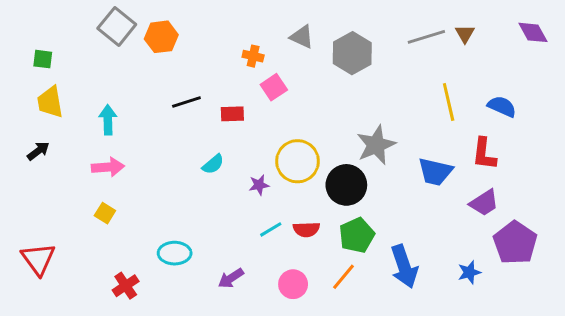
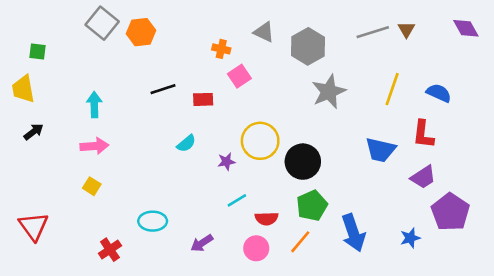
yellow trapezoid: (50, 102) -> (23, 89), moved
yellow line: (449, 102) -> (392, 89), turned 32
gray star: (376, 145) -> (329, 92), moved
red semicircle: (306, 229) -> (267, 219), moved

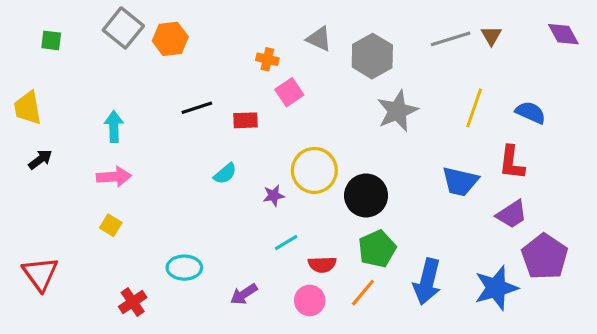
green square: (37, 52) -> (51, 40), moved
blue arrow: (353, 233) -> (427, 282), turned 33
blue star: (410, 238) -> (496, 288), size x1.8

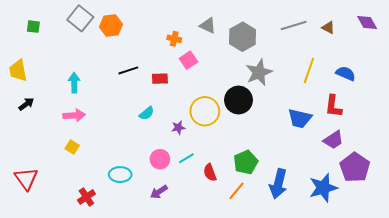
brown triangle: (491, 36) -> (328, 28), moved, turned -32
black circle: (366, 196) -> (239, 100), moved
red semicircle: (322, 264) -> (210, 172), turned 72
pink circle: (310, 300) -> (160, 159), moved

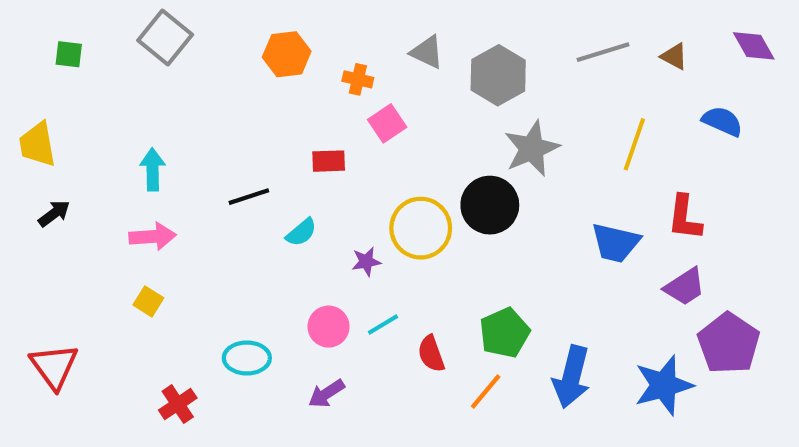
orange hexagon: (111, 26) -> (287, 54), moved
black line: (128, 70) -> (249, 197), moved
blue semicircle: (346, 73) -> (722, 121), moved

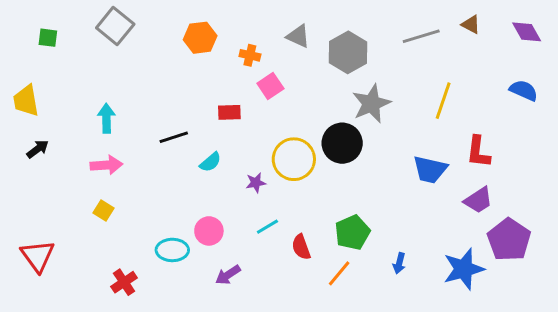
brown triangle: (674, 56) -> (471, 25), moved
blue semicircle: (722, 121) -> (524, 90), moved
pink circle: (329, 327) -> (209, 231), moved
blue arrow: (572, 377) -> (399, 263), size x0.5

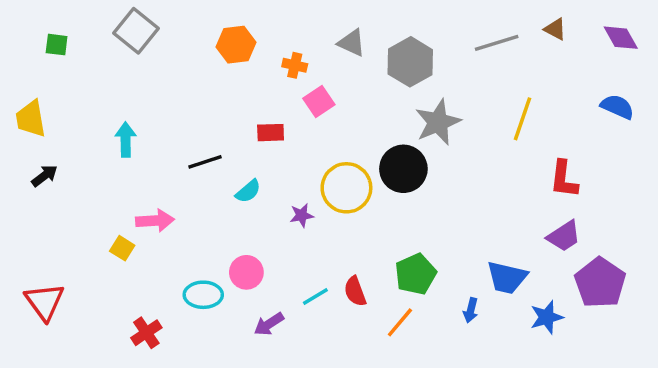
pink arrow: (106, 165) -> (155, 221), moved
blue trapezoid: (430, 169) -> (507, 278), moved
cyan line: (267, 227) -> (315, 296), moved
blue star: (464, 269) -> (547, 317), size x0.7

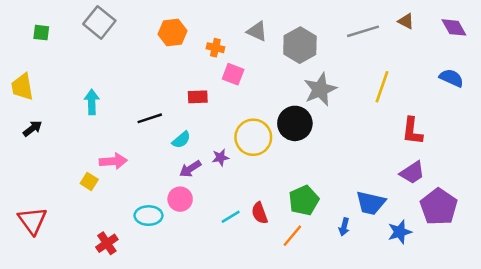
pink square: (319, 102) -> (233, 74), turned -35
purple arrow: (269, 324) -> (190, 169), moved

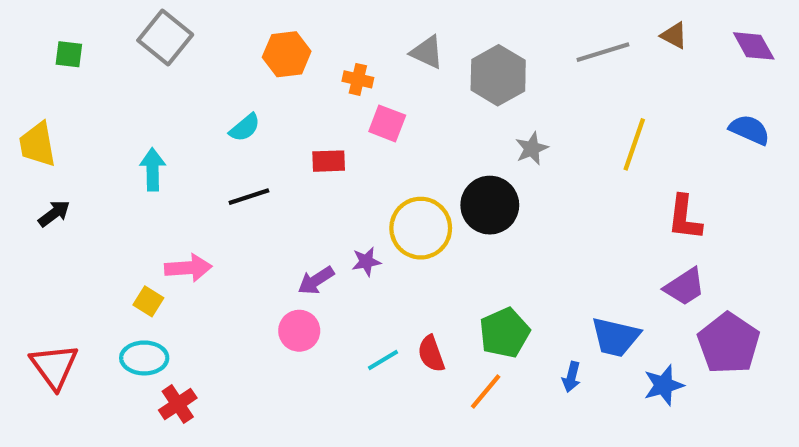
gray star: (320, 89) -> (532, 149), size x0.6
cyan semicircle: (181, 140) -> (245, 128), moved
cyan ellipse: (149, 216) -> (144, 358), moved

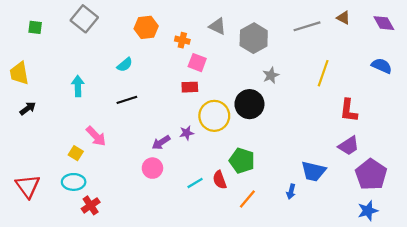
red rectangle: (329, 161) -> (190, 87), moved
pink arrow: (188, 268) -> (96, 136), turned 50
green pentagon: (504, 333) -> (242, 161), moved, turned -30
blue star: (664, 385) -> (368, 211), moved

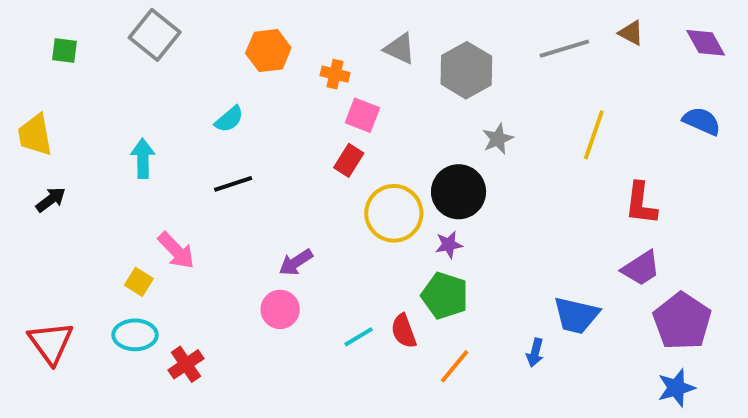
red rectangle: (190, 87) -> (349, 160), turned -56
purple star: (187, 133) -> (449, 245), moved
red cross: (91, 205) -> (186, 364), moved

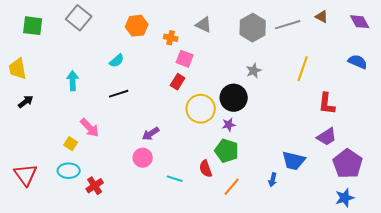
green square: (64, 51) -> (33, 26), size x1.5
gray hexagon: (466, 70) -> (253, 28), moved
cyan line: (359, 337) -> (175, 179), moved, turned 49

